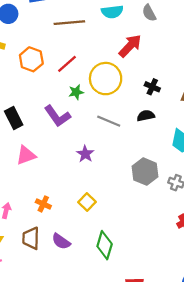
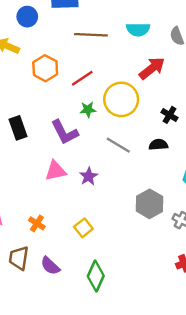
pink triangle: (26, 155) -> (56, 171), moved

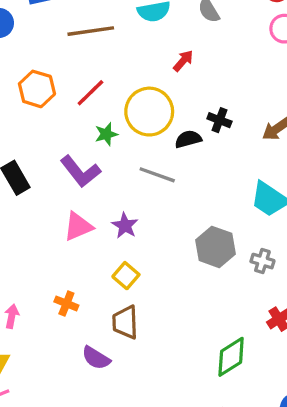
red arrow: (152, 68) -> (183, 61), size x0.6
black semicircle: (158, 145) -> (188, 139), moved
yellow square: (83, 228) -> (126, 276), moved
brown trapezoid: (19, 258) -> (125, 322), moved
green diamond: (96, 276) -> (231, 357), moved, turned 44

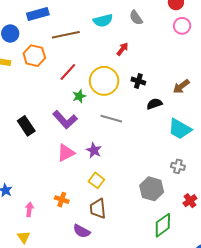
orange hexagon: (37, 89) -> (34, 56), moved
black cross: (219, 120) -> (138, 81), moved
black semicircle: (188, 139) -> (154, 104), moved
gray hexagon: (215, 247) -> (152, 189), moved

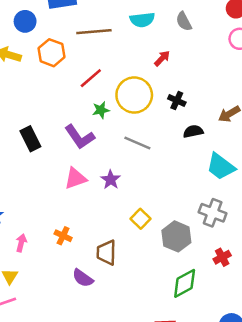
gray cross: (178, 166) -> (213, 213), size x1.5
yellow square: (96, 180) -> (141, 219), moved

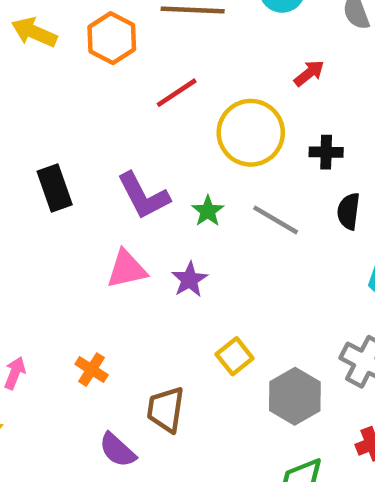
black cross: (177, 100) -> (326, 152), turned -30
green star: (101, 110) -> (208, 211), moved, turned -30
black semicircle: (193, 131) -> (349, 211), turned -78
gray line: (137, 143) -> (276, 220), moved

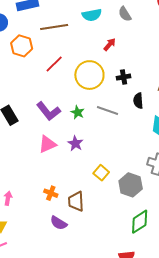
orange cross: (92, 370) -> (51, 193), moved

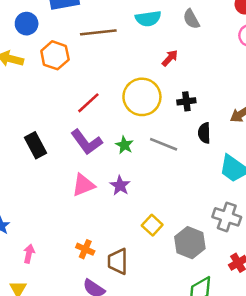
red line: (54, 64) -> (88, 103), moved

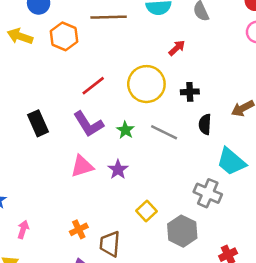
gray cross: (227, 217) -> (208, 193), moved
orange cross: (85, 249) -> (79, 229), turned 36

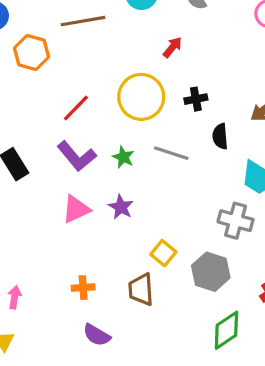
orange cross: (79, 229) -> (83, 288), turned 30
brown trapezoid: (110, 244) -> (141, 290), moved

